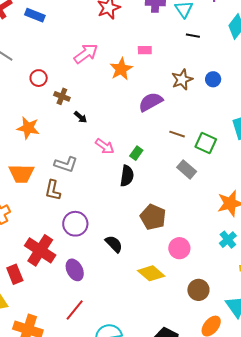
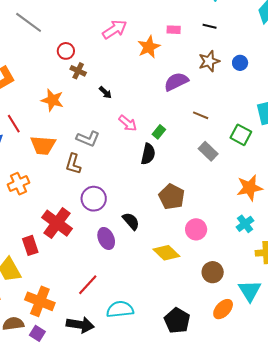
black line: (193, 36) -> (210, 26), moved
brown cross: (62, 96) -> (78, 71), moved
green square: (206, 143) -> (241, 135), moved
purple ellipse: (75, 270) -> (106, 238), moved

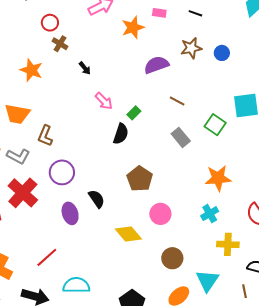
gray L-shape: (88, 139) -> (18, 156), moved

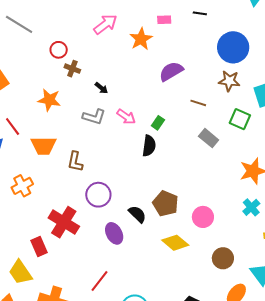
brown star: (191, 48) -> (229, 81), moved, turned 30
blue circle: (222, 53) -> (233, 47), size x2.0
gray L-shape: (18, 156) -> (94, 117), moved
brown pentagon: (140, 179) -> (166, 203), moved

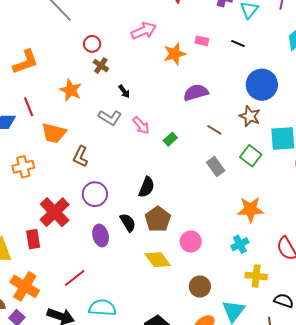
black semicircle: (149, 146) -> (147, 187), moved
red rectangle: (39, 247) -> (33, 239), moved

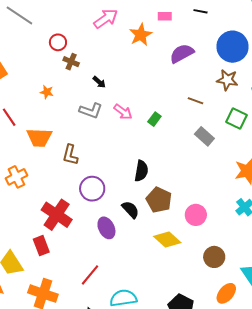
orange star: (71, 90) -> (47, 92), size x0.6
purple semicircle: (196, 93) -> (182, 53), moved

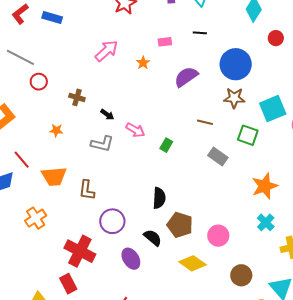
orange star: (141, 35) -> (143, 63), size x0.6
red circle: (58, 42) -> (39, 82), moved
pink arrow: (123, 112) -> (135, 130), moved

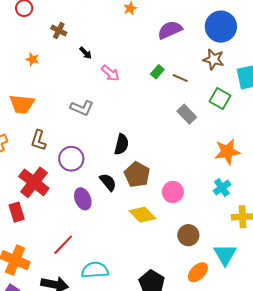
gray L-shape: (102, 144) -> (82, 108), moved
green rectangle: (166, 145) -> (157, 72), moved
brown L-shape: (87, 190) -> (38, 140), moved

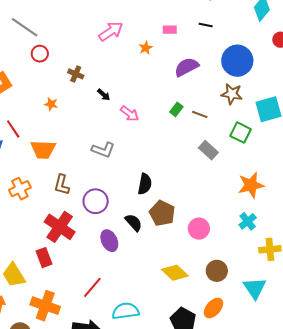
yellow diamond: (143, 215) -> (175, 273), moved
orange ellipse: (198, 272) -> (213, 308), moved

